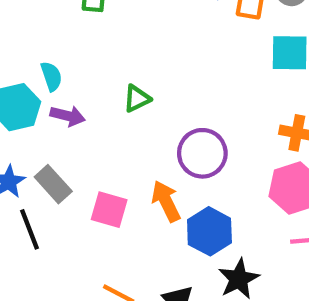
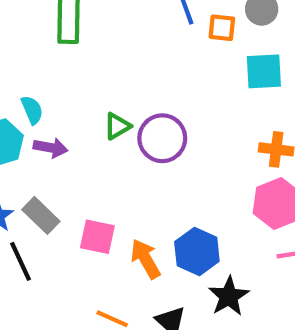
purple circle: (202, 153) -> (162, 138), moved
orange arrow: (166, 201) -> (146, 259), moved

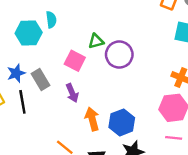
purple arrow: (51, 148) -> (72, 93), moved, turned 42
pink square: (97, 237) -> (75, 61), moved

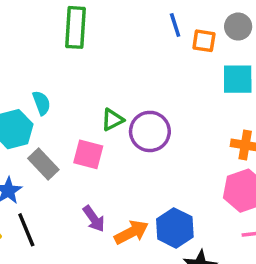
gray rectangle: (40, 79) -> (43, 164), moved
purple arrow: (72, 93) -> (94, 219), moved
orange arrow: (92, 119) -> (131, 232), turned 90

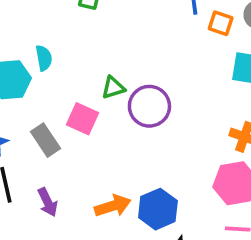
gray rectangle: (43, 164) -> (46, 140), moved
purple arrow: (94, 219) -> (48, 202), moved

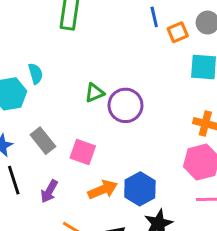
orange square: (221, 23) -> (178, 32), turned -36
pink square: (82, 119) -> (83, 152), moved
purple arrow: (48, 202) -> (49, 191), turned 60

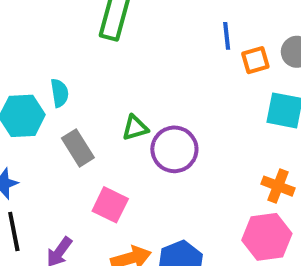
gray rectangle: (43, 141) -> (78, 148), moved

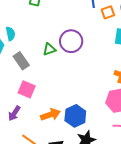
purple circle: (174, 149) -> (71, 41), moved
pink square: (110, 205) -> (27, 89), moved

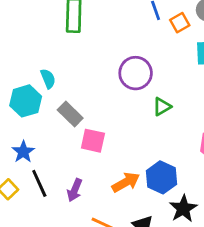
green triangle: (49, 49) -> (162, 107), moved
pink square: (27, 89) -> (93, 141), moved

